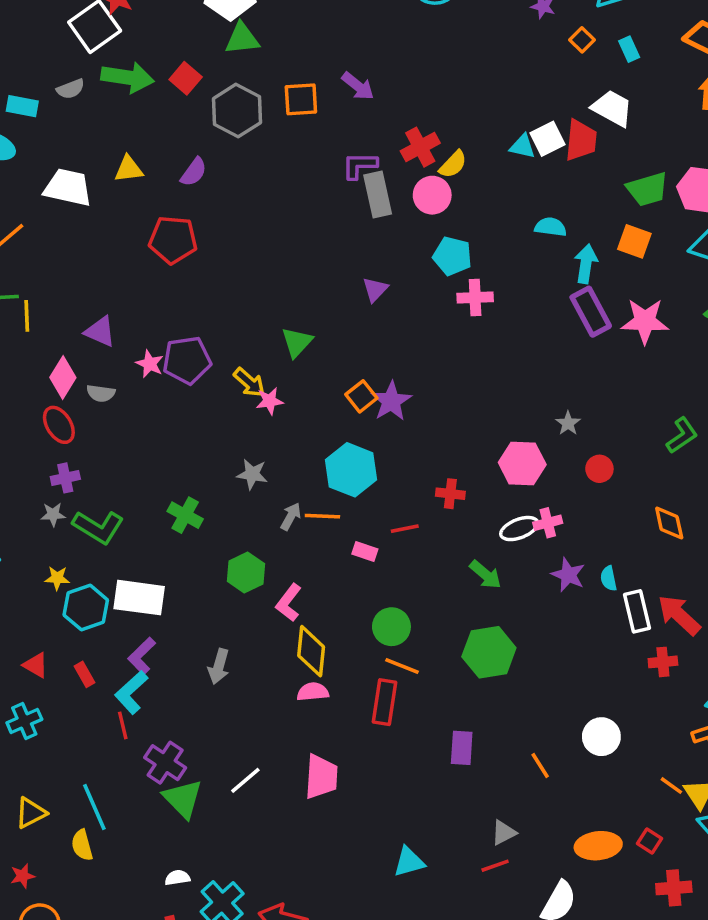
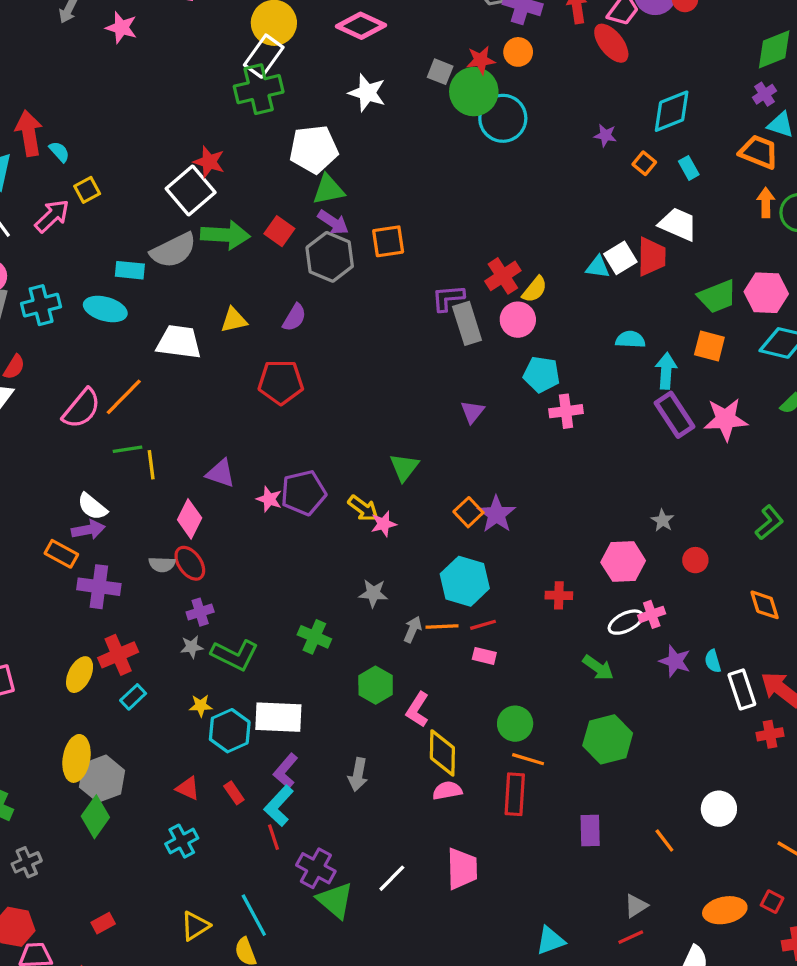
purple arrow: (358, 86) -> (333, 222), moved
gray semicircle: (71, 89) -> (173, 250), size x1.8
gray semicircle: (101, 393) -> (162, 564), moved
red line: (405, 529) -> (483, 625), moved

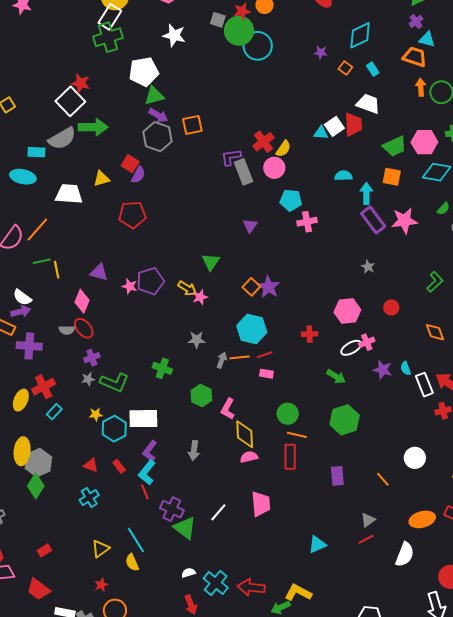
red square: (279, 231) -> (130, 164), moved
gray star: (663, 520) -> (368, 267), moved

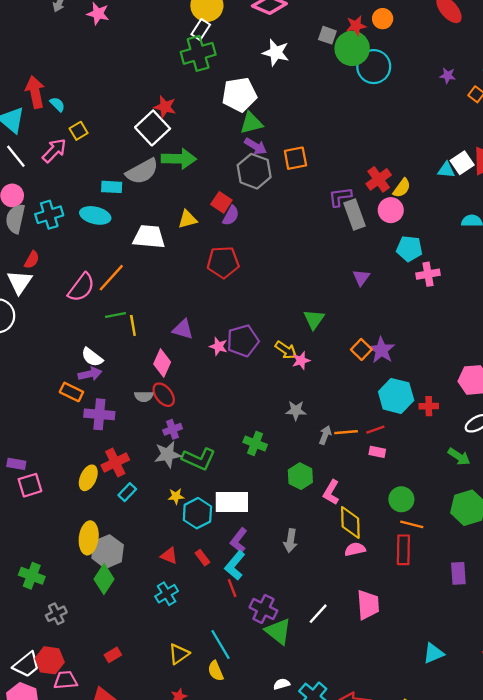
white rectangle: (110, 17) -> (201, 30), size x0.7
cyan hexagon: (252, 329) -> (396, 396), moved
gray star: (88, 379) -> (168, 454), size x1.6

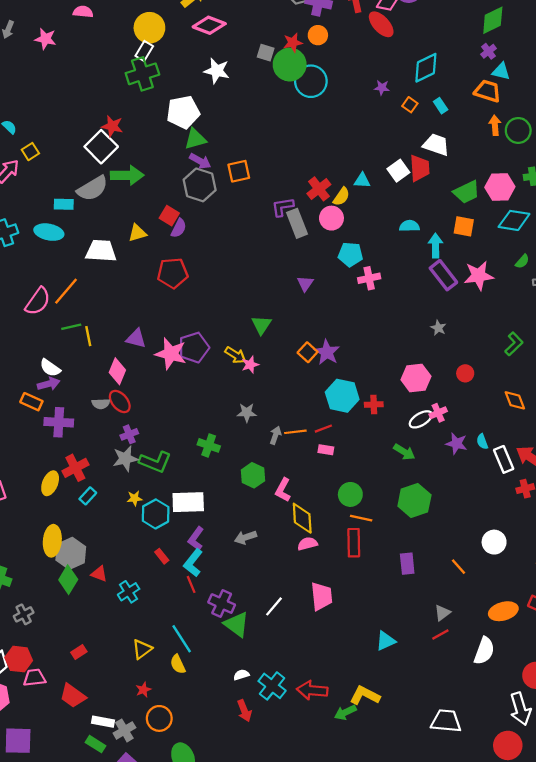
cyan triangle: (446, 170) -> (362, 181), moved
pink star: (218, 346) -> (171, 354), size x1.8
gray arrow: (291, 541) -> (246, 537), turned 65
red triangle: (169, 556) -> (99, 574), moved

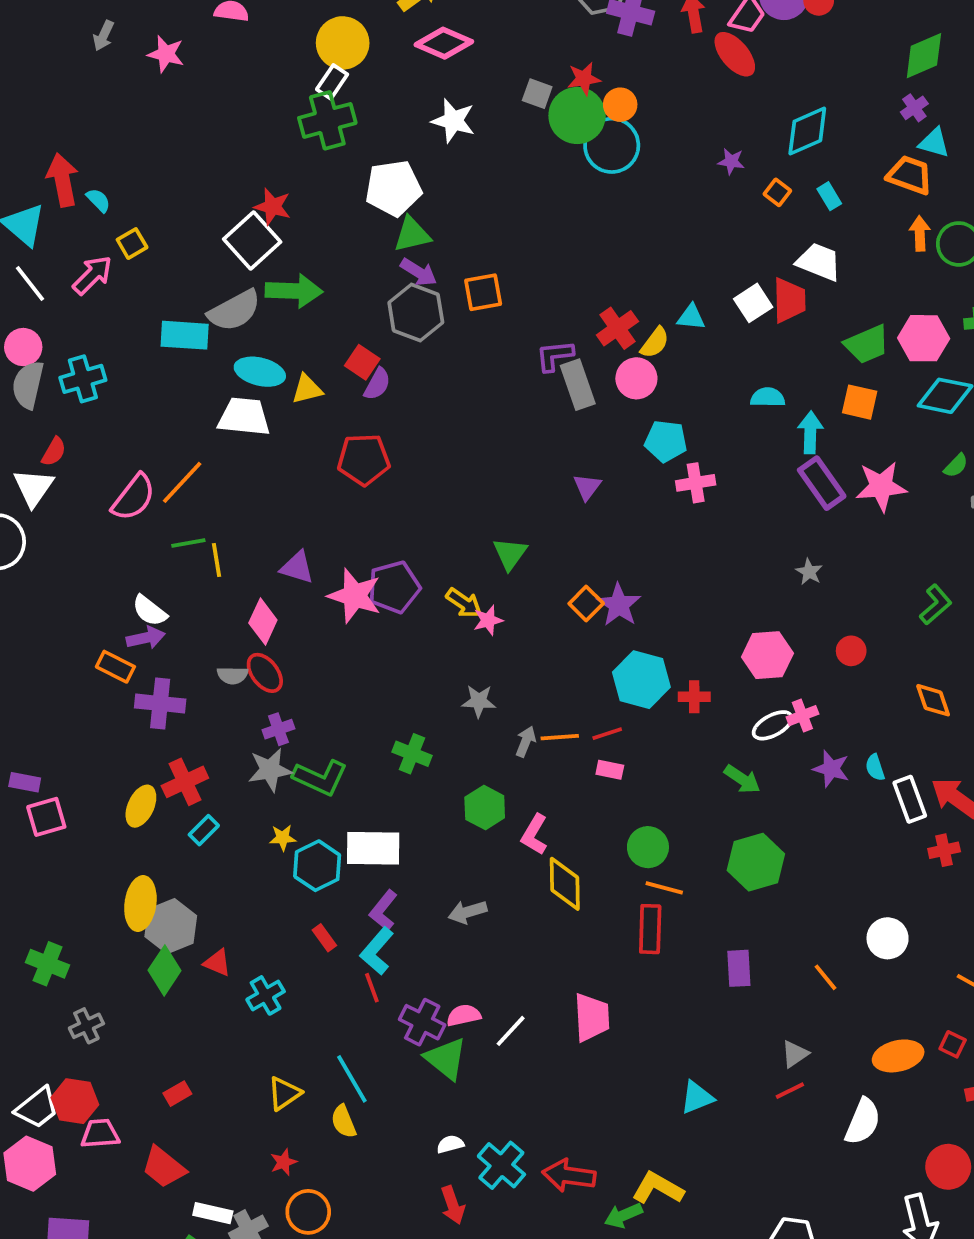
orange circle: (318, 35) -> (620, 105), moved
cyan rectangle: (64, 204) -> (185, 335), size x1.4
cyan ellipse: (49, 232) -> (260, 372), moved
pink semicircle: (307, 544) -> (464, 1015), moved

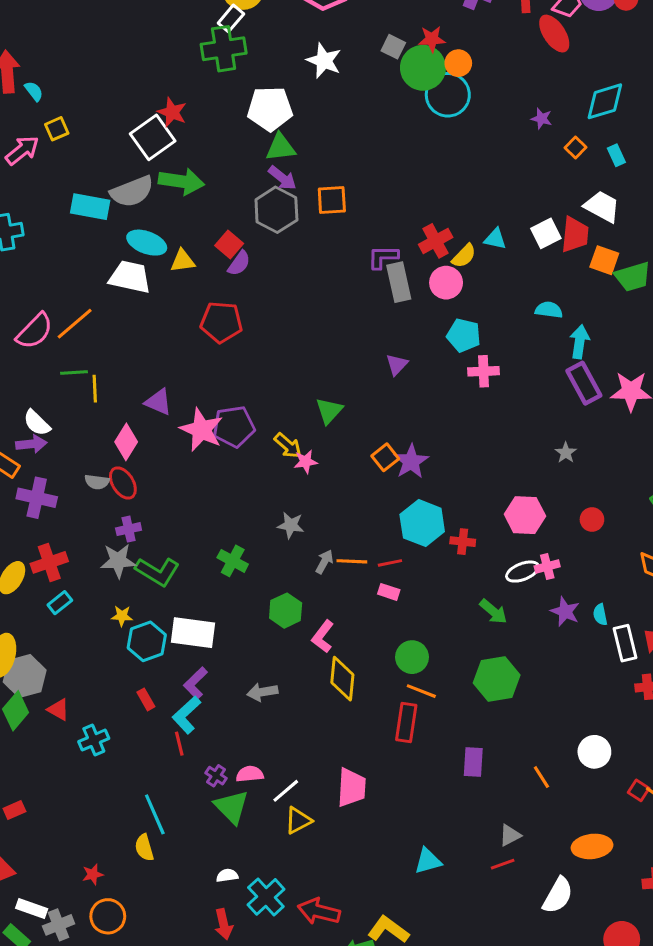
orange square: (860, 402) -> (604, 260), moved
purple cross: (422, 1022) -> (216, 776), size x0.6
red square: (953, 1044) -> (639, 790), moved
yellow triangle: (284, 1093) -> (298, 820), moved

